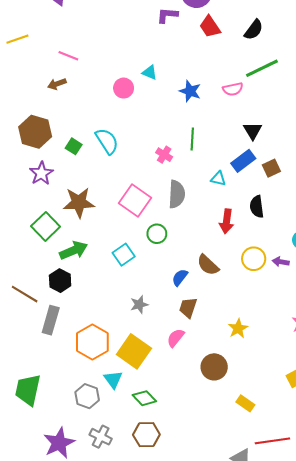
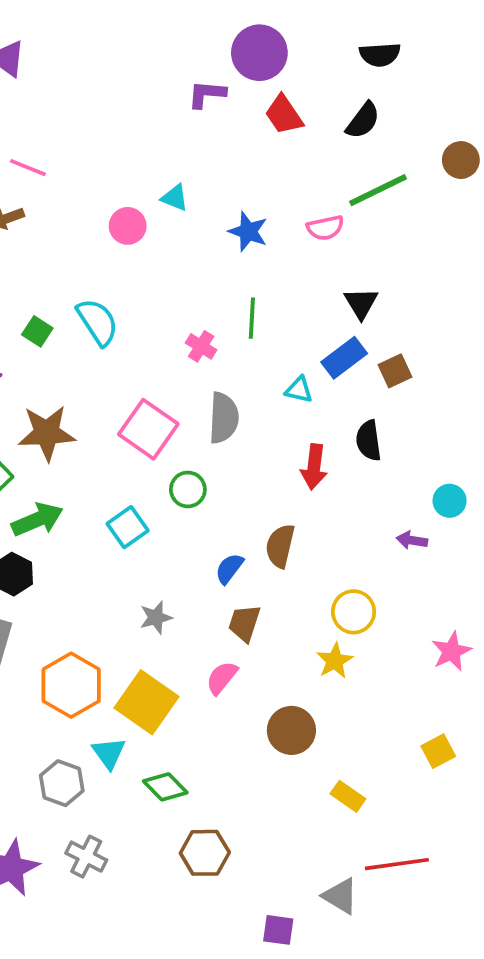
yellow circle: (254, 259) -> (354, 612), moved
brown semicircle: (208, 265) -> (280, 546), turned 60
brown hexagon: (146, 435) -> (205, 853), moved

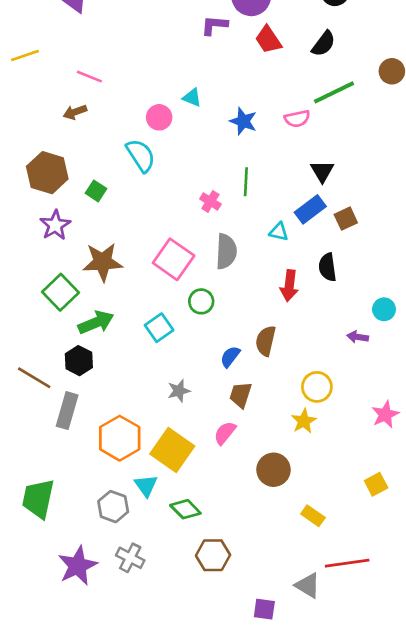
cyan semicircle: (98, 322) -> (141, 155), moved

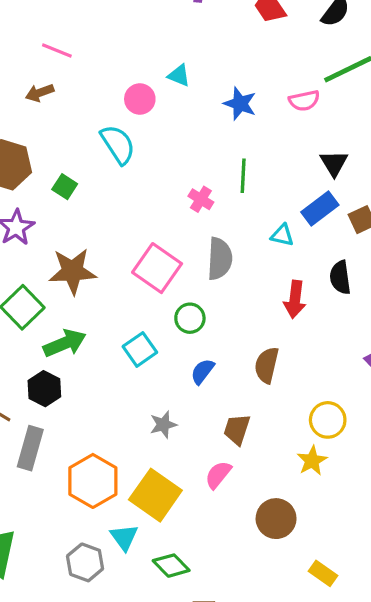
blue semicircle: (230, 357) -> (202, 371), moved

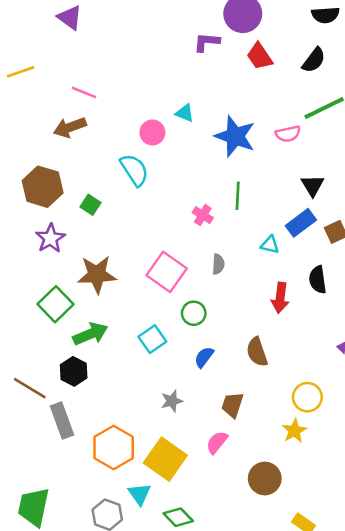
brown arrow: (40, 93) -> (70, 127), size x1.4
blue star: (240, 104) -> (235, 136), size x1.5
gray semicircle: (220, 259) -> (218, 264), size x0.6
brown semicircle: (267, 365) -> (257, 352), turned -32
gray rectangle: (30, 448) -> (62, 420), turned -36

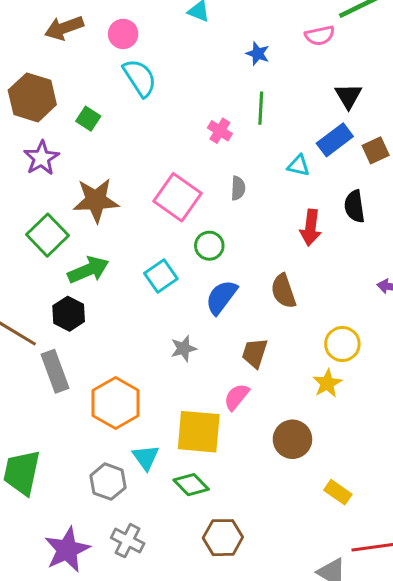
pink circle: (152, 132) -> (123, 34), moved
blue star: (235, 136) -> (258, 54), moved, size x0.5
blue semicircle: (204, 357) -> (221, 297), size x1.4
yellow square: (165, 459) -> (199, 432), moved, turned -30

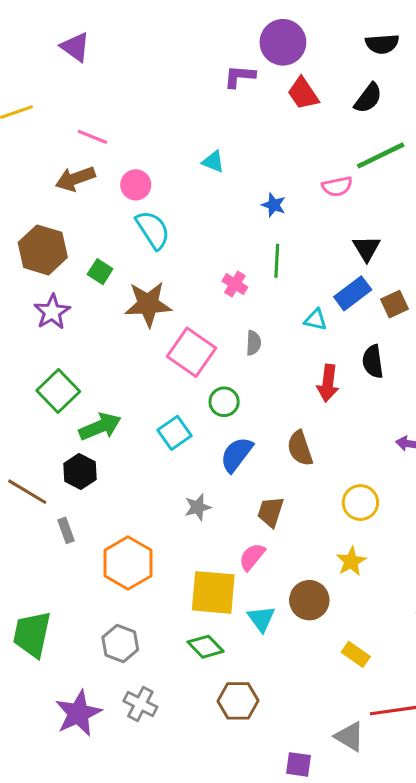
brown star: (96, 200) -> (148, 304), moved
gray rectangle: (55, 371) -> (66, 530), size x0.6
yellow star: (327, 383) -> (351, 561), moved
cyan triangle: (146, 457) -> (261, 619), moved

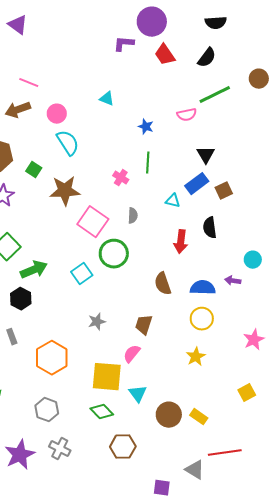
green circle: (224, 402) -> (114, 254), size x1.5
blue semicircle: (236, 454) -> (203, 288), moved, turned 55
brown circle: (309, 600) -> (169, 415), moved

